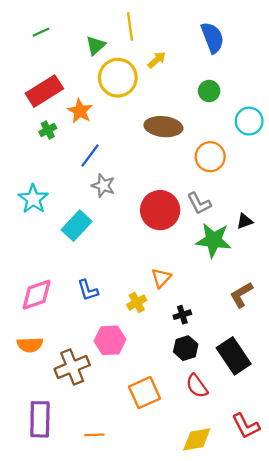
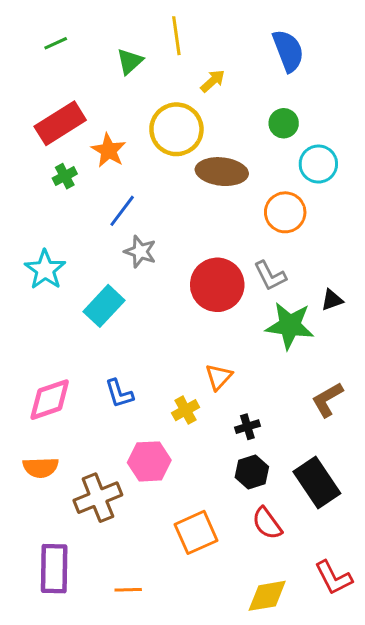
yellow circle: (118, 78) -> (176, 129), moved
cyan circle: (249, 121) -> (318, 164), moved

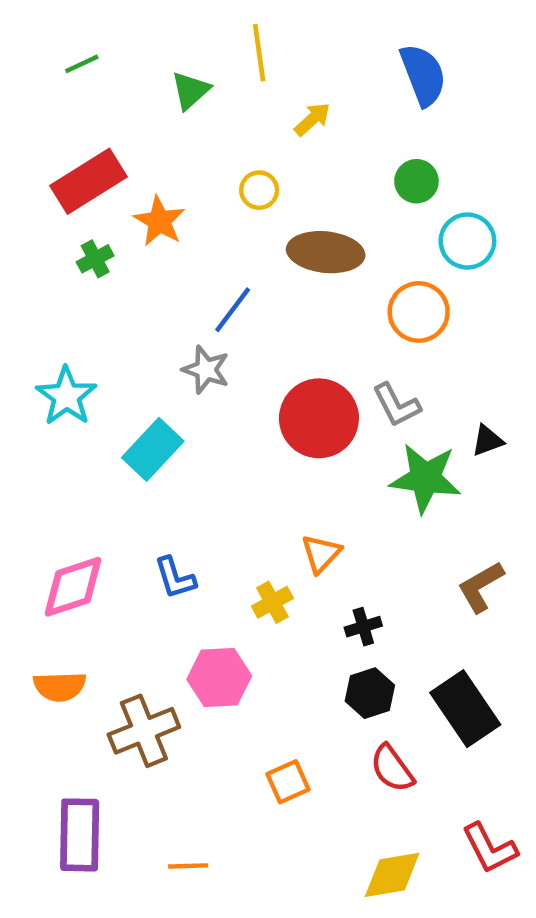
yellow circle: (176, 129) -> (259, 190), size x0.5
blue line: (122, 211) -> (233, 310), moved
orange square: (196, 532) -> (288, 782), size x0.7

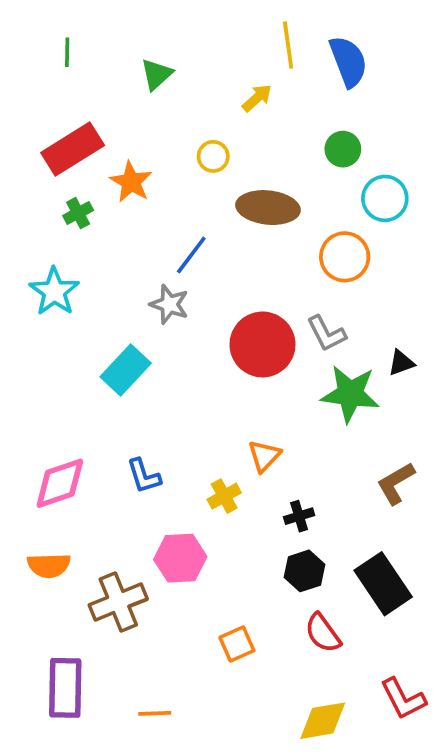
yellow line: (259, 53) -> (288, 45), moved
green line: (82, 64) -> (67, 52), turned -64
cyan star: (66, 396) -> (54, 292), moved

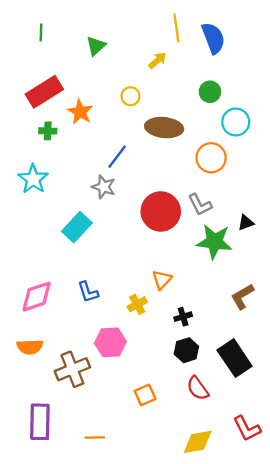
green cross: (78, 213) -> (48, 131), turned 30

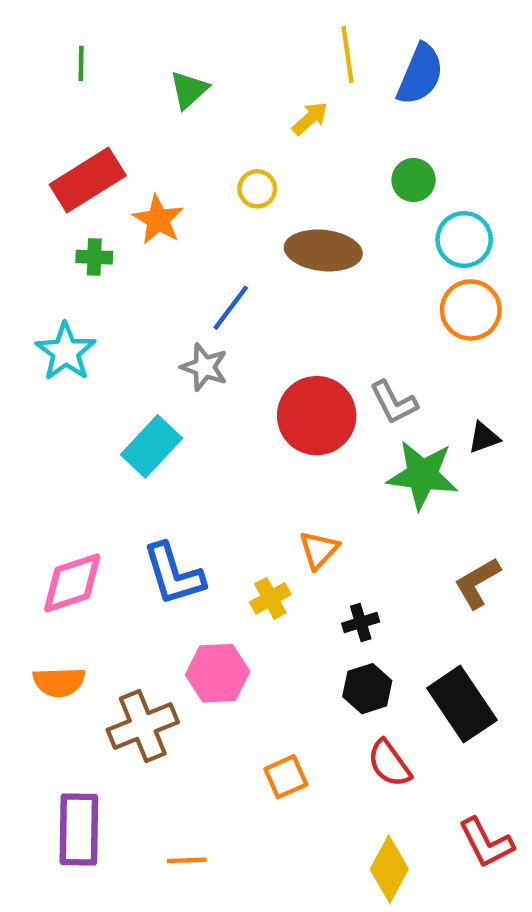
blue semicircle: (213, 38) -> (420, 74), turned 44
orange circle: (211, 158) -> (471, 310), moved
blue L-shape: (88, 292) -> (174, 574), size x1.5
yellow diamond: (198, 442) -> (389, 869), turned -52

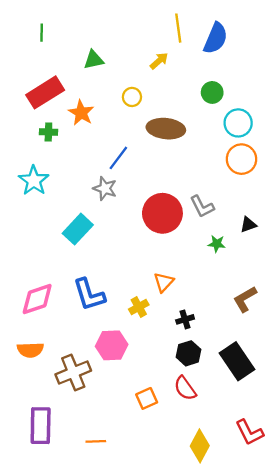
green triangle: (189, 90) -> (94, 60), moved, turned 30
green star: (422, 475) -> (217, 244), size x0.5
red semicircle: (389, 763) -> (185, 388), moved

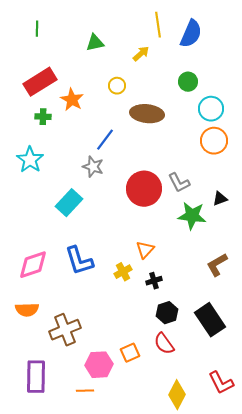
green triangle: (94, 60) -> (95, 43), moved
green star: (217, 244) -> (192, 216), size x1.8
black cross: (185, 319) -> (154, 281), moved
pink hexagon: (112, 345) -> (99, 365), moved

